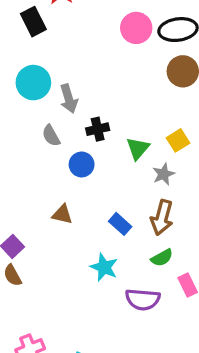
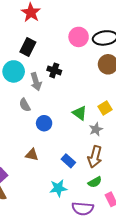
black rectangle: (33, 22) -> (28, 47), moved, turned 54
black cross: (98, 129) -> (54, 70), moved, turned 32
green triangle: (138, 148) -> (80, 113), turned -35
cyan star: (104, 267) -> (58, 188), turned -30

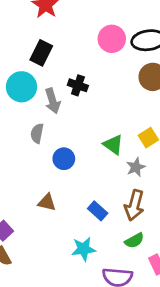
gray semicircle: (25, 105) -> (37, 133), turned 40

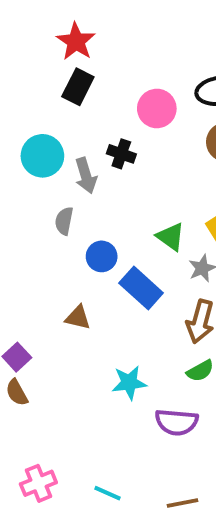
pink circle: (112, 39) -> (157, 108), moved
black rectangle: (41, 53) -> (78, 87), moved
blue rectangle: (98, 211) -> (141, 288), moved, size x1.5

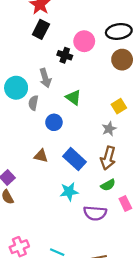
black cross: (121, 154) -> (65, 55), moved
cyan circle: (42, 156) -> (16, 88), moved
green triangle: (171, 237) -> (73, 97), moved
blue rectangle: (141, 288) -> (74, 159), moved

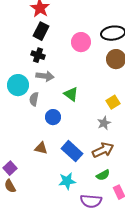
black cross: (65, 55) -> (38, 55), moved
gray arrow: (45, 78) -> (45, 76), turned -66
brown arrow: (108, 158) -> (103, 150), turned -130

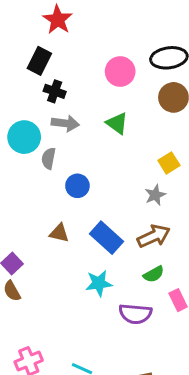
black rectangle: (41, 31) -> (39, 61), moved
green triangle: (71, 94) -> (117, 123), moved

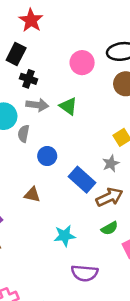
green triangle: (117, 123) -> (68, 106), moved
blue rectangle: (106, 238) -> (82, 180), moved
purple semicircle: (135, 314) -> (85, 273), moved

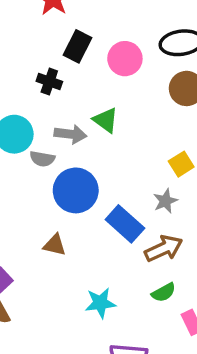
black rectangle: (16, 54) -> (77, 46), moved
gray arrow: (37, 105) -> (70, 134), moved
gray semicircle: (24, 134) -> (42, 159), turned -91
blue circle: (47, 156) -> (76, 190), size x1.6

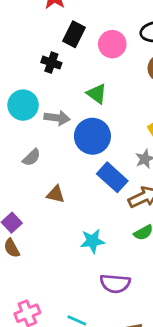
gray arrow: (70, 134) -> (57, 118), moved
gray semicircle: (42, 159) -> (32, 157), moved, turned -54
blue circle: (76, 190) -> (92, 136), moved

